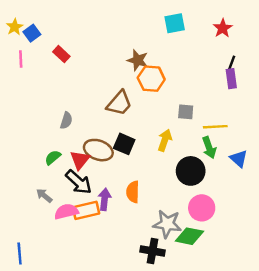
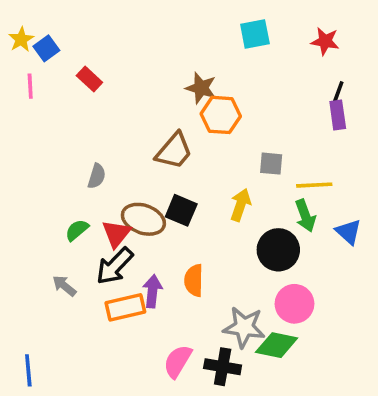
red star: (223, 28) -> (325, 41), turned -30
black arrow: (79, 182) -> (115, 266), turned 92
pink semicircle: (66, 212) -> (178, 361), moved, turned -45

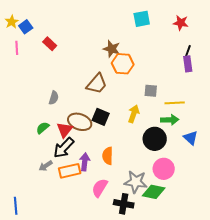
green arrow: (305, 216) -> (170, 120), turned -72
blue triangle: (348, 232) -> (191, 138), moved
gray arrow: (64, 286) -> (46, 166), moved, turned -72
pink semicircle: (178, 361) -> (100, 188), moved

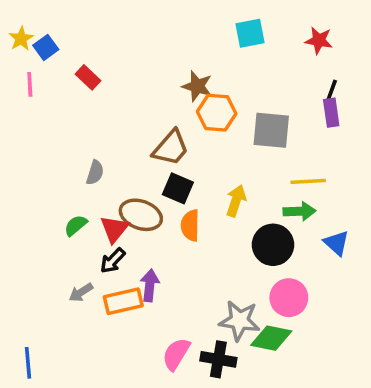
gray square: (151, 91) -> (271, 130), moved, size x1.6
black square: (101, 117) -> (178, 188), moved
black arrow: (64, 148) -> (113, 261), size x0.7
orange semicircle: (108, 156) -> (190, 225), moved
pink semicircle: (100, 188) -> (176, 354), moved

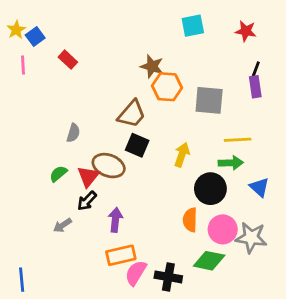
orange semicircle: (190, 225) -> (190, 220), moved
orange rectangle: (123, 301) -> (121, 255), moved
gray star: (240, 321) -> (251, 238), moved

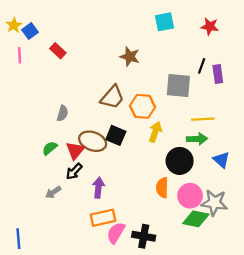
black line: (255, 70) -> (202, 66), moved
orange hexagon: (167, 87) -> (142, 106), moved
black square: (137, 145) -> (116, 135), moved
green diamond: (209, 261) -> (196, 219), moved

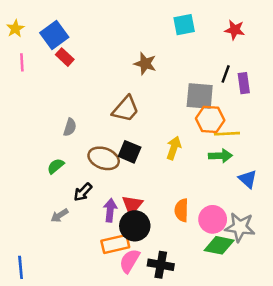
blue square: (30, 31) -> (54, 35), moved, size x1.5
orange hexagon: (142, 106) -> (210, 119), moved
red triangle: (75, 150) -> (132, 205), moved
black circle: (180, 161) -> (135, 226), moved

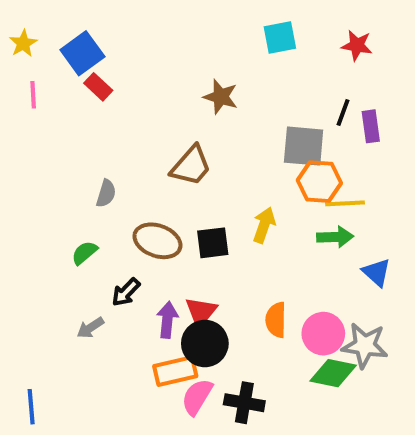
black square: (130, 152) -> (213, 243), moved, turned -30

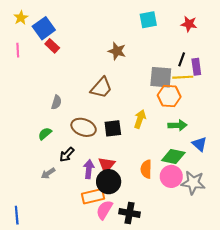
yellow star: (23, 43) -> (21, 18), moved
yellow line: (345, 203) -> (183, 77), moved
green diamond: (333, 373) -> (173, 157), moved

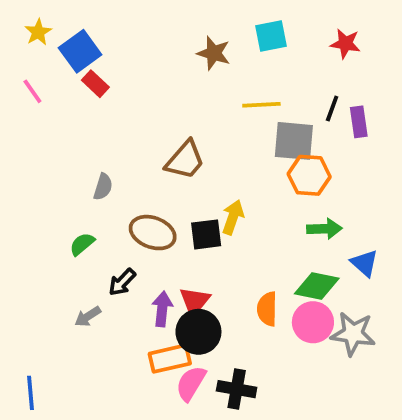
pink line: (18, 50) -> (32, 91), turned -32
brown star: (117, 51) -> (214, 53), moved
yellow line: (183, 77) -> (261, 105), moved
yellow arrow: (140, 119) -> (233, 217), moved

